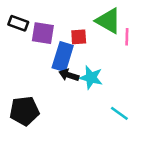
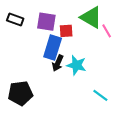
purple square: (43, 33) -> (46, 22), moved
pink line: (127, 37) -> (107, 31), turned -32
black arrow: (69, 75) -> (58, 63), turned -84

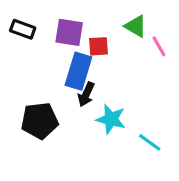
green triangle: (91, 17) -> (136, 26), size x0.7
cyan star: (76, 65) -> (111, 119), moved
black pentagon: (20, 93) -> (40, 121), moved

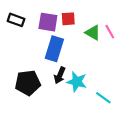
green triangle: (136, 26) -> (93, 33), moved
red square: (99, 46) -> (68, 19), moved
black arrow: (86, 94) -> (60, 75), moved

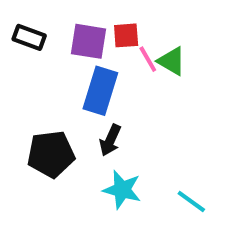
pink line: (110, 32) -> (148, 59), moved
cyan star: (77, 82) -> (122, 190), moved
cyan line: (103, 98) -> (191, 202), moved

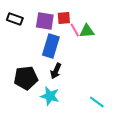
green triangle: (172, 61) -> (87, 31), turned -35
cyan star: (122, 190) -> (50, 96), moved

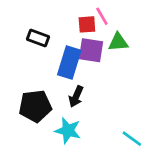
black rectangle: (15, 19) -> (38, 38), moved
purple square: (45, 21) -> (91, 50), moved
pink line: (75, 30) -> (102, 16), moved

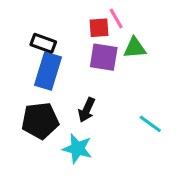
blue rectangle: (69, 62) -> (48, 71), moved
cyan line: (132, 139) -> (150, 124), moved

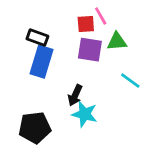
black pentagon: (40, 121) -> (35, 128), moved
cyan line: (150, 124) -> (130, 81), moved
cyan star: (77, 149) -> (85, 114), moved

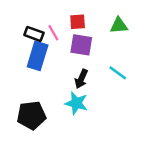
pink line: (101, 16) -> (53, 33), moved
green triangle: (117, 42) -> (119, 25), moved
black arrow: (75, 95) -> (81, 79), moved

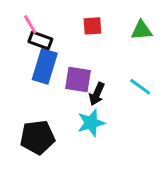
pink line: (53, 33) -> (30, 24), moved
purple square: (81, 45) -> (78, 79), moved
cyan star: (76, 103) -> (91, 123), turned -30

